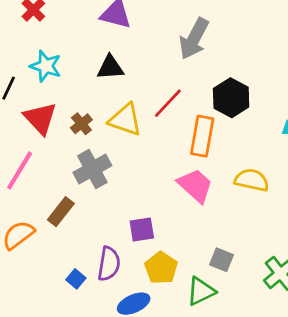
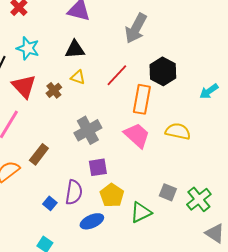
yellow triangle: (125, 120) -> (78, 77), moved, size x0.6
gray cross: (92, 169) -> (88, 130), moved
gray square: (221, 260) -> (168, 192), moved

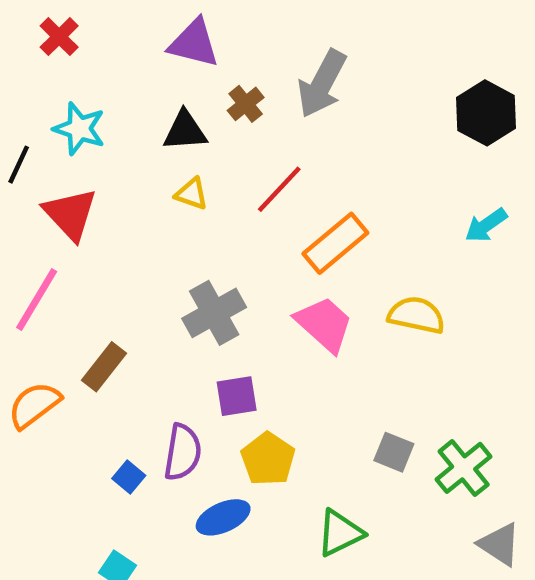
black hexagon: (163, 71) -> (486, 113), moved
brown cross: (54, 90) -> (246, 104), moved
orange rectangle: (142, 99) -> (335, 243), turned 40
green triangle: (141, 212) -> (340, 533), moved

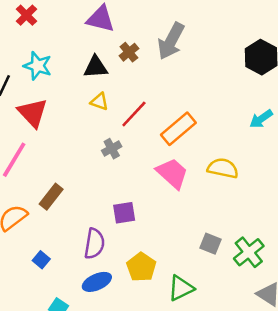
red line: (279, 189) -> (134, 114), moved
gray cross: (214, 313) -> (112, 149), moved, size x0.6
yellow pentagon: (268, 459) -> (141, 267), moved
blue square: (129, 477) -> (41, 260), moved
blue ellipse: (223, 517) -> (97, 282), moved

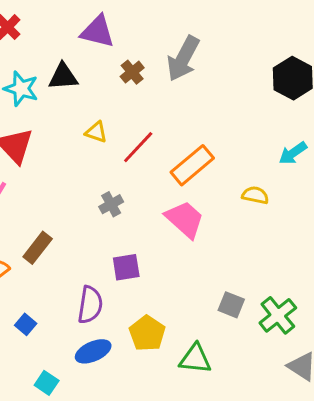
black triangle: (96, 67) -> (63, 77), moved
gray cross: (112, 149) -> (111, 204), moved
yellow semicircle: (223, 168) -> (255, 195), moved, size x0.7
green triangle: (181, 288) -> (195, 359), turned 32

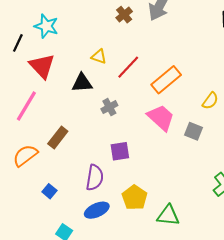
black triangle: (63, 77) -> (82, 83), moved
yellow semicircle: (255, 195) -> (210, 101), turned 114
gray square: (231, 305) -> (193, 131), moved

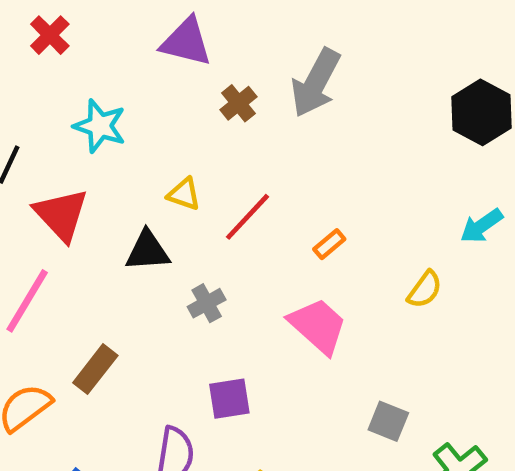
cyan star: (46, 26) -> (100, 126), moved
orange rectangle: (166, 80) -> (329, 244), size x0.5
gray square: (193, 131) -> (388, 421), moved

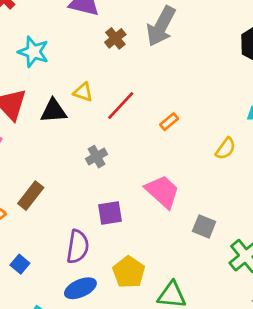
black triangle: (148, 251) -> (54, 111), moved
pink trapezoid: (318, 326) -> (162, 192), moved

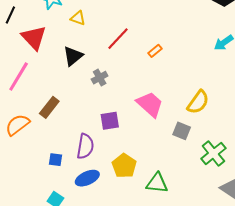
yellow triangle: (83, 92) -> (78, 18), moved
black triangle: (54, 111) -> (73, 56), moved, turned -35
yellow semicircle: (226, 149) -> (198, 102), moved, size x1.4
blue square: (20, 264) -> (55, 160), moved, turned -32

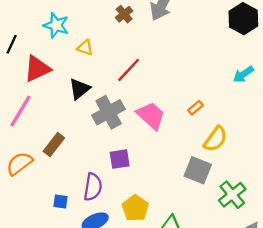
red triangle: (34, 38) -> (37, 69), turned 48
orange rectangle: (155, 51) -> (195, 108), moved
gray cross: (100, 78) -> (109, 112), size x1.8
pink trapezoid: (150, 104) -> (151, 116), moved
gray square: (182, 131) -> (198, 170), size x1.4

